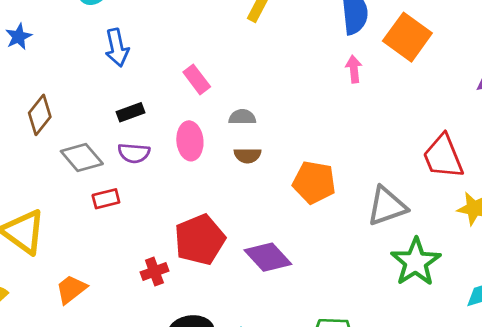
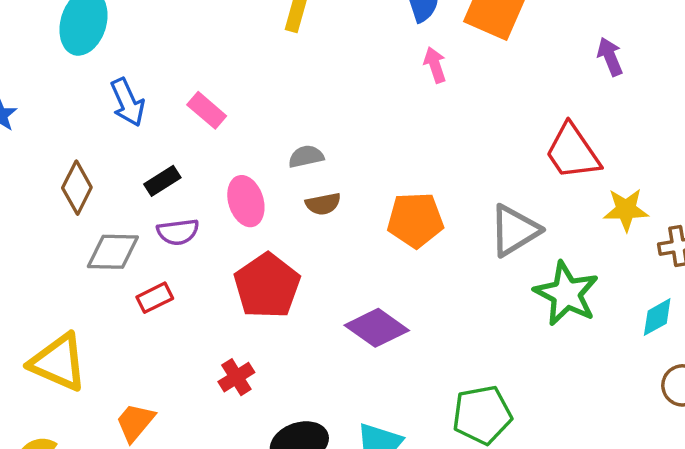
pink rectangle: (197, 79) -> (207, 110), moved
brown diamond: (40, 115) -> (77, 188), moved
gray diamond: (82, 158) -> (113, 252), turned -36
red pentagon: (200, 240) -> (267, 286), moved

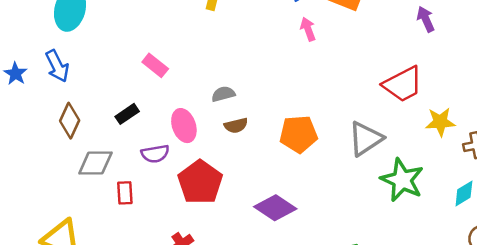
blue arrow: (127, 102) -> (57, 66), moved
red trapezoid: (573, 152) -> (403, 84), turned -81
purple semicircle: (178, 232) -> (155, 154), moved
red rectangle: (155, 298) -> (125, 193), turned -65

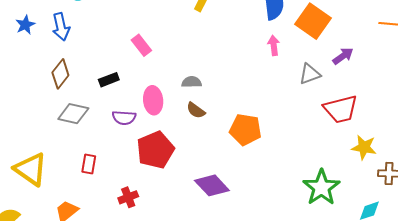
purple arrow: (426, 19) -> (343, 56), moved, turned 65
brown semicircle: (236, 125) -> (196, 110), turned 36
gray triangle: (366, 139) -> (310, 74), moved, size x0.7
red rectangle: (125, 193) -> (89, 164), moved

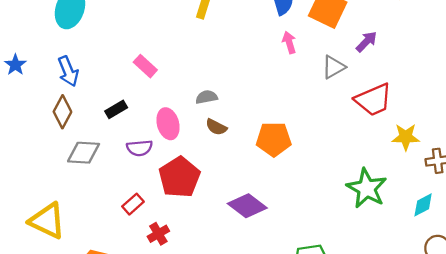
blue arrow: (61, 27) -> (68, 71), moved
red rectangle: (89, 164) -> (133, 204), moved, turned 48

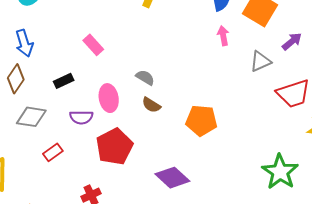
gray semicircle: (207, 97) -> (145, 77), turned 36
red rectangle: (133, 204) -> (53, 152), moved

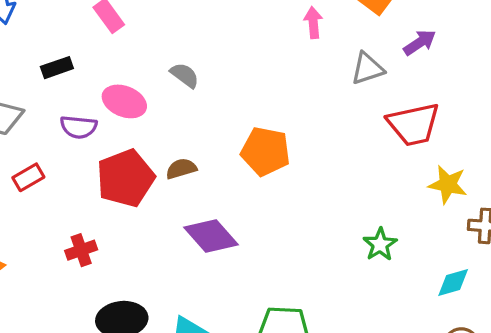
pink ellipse: (109, 98) -> (124, 101), turned -64
brown semicircle: (151, 105) -> (181, 169), moved, turned 126
green star: (280, 172) -> (380, 244), size x0.6

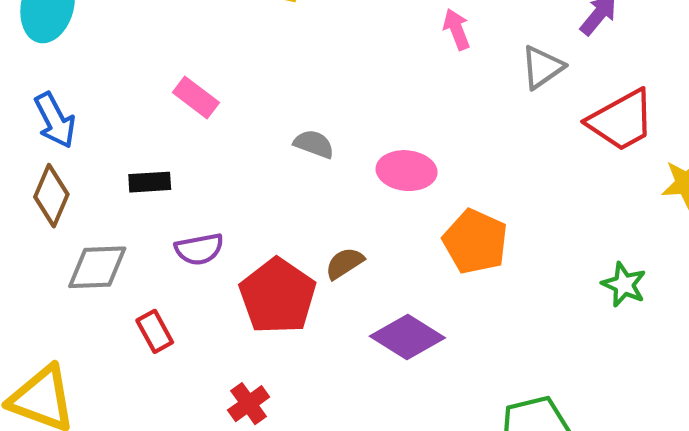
black rectangle: (57, 68) -> (150, 182), turned 32
pink ellipse: (124, 101) -> (407, 171), moved
orange pentagon: (265, 151) -> (475, 242), moved, turned 30
red rectangle: (28, 177) -> (155, 331), turned -72

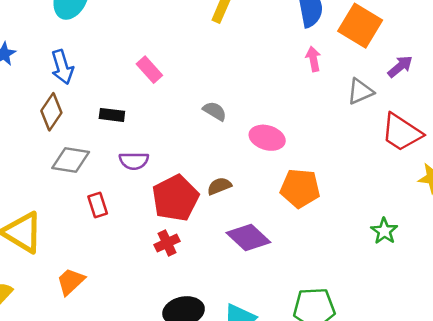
red trapezoid: (621, 120) -> (402, 132), turned 51
orange pentagon: (475, 242) -> (300, 188), turned -30
red cross: (249, 404) -> (167, 243), moved

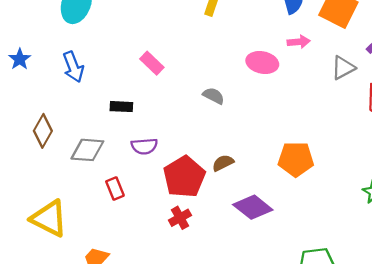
pink arrow: (313, 59) -> (299, 42), turned 100
brown diamond: (51, 112) -> (43, 131), moved
pink ellipse: (267, 138) -> (262, 62), moved

